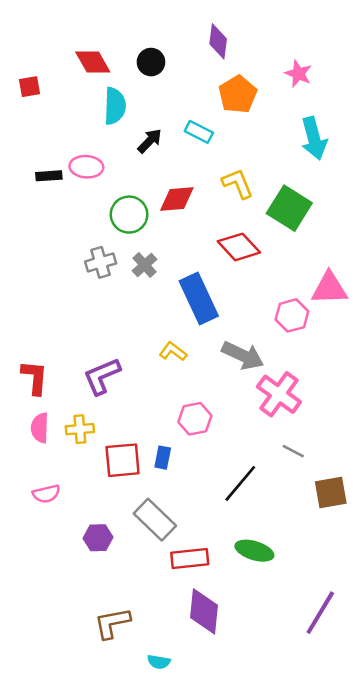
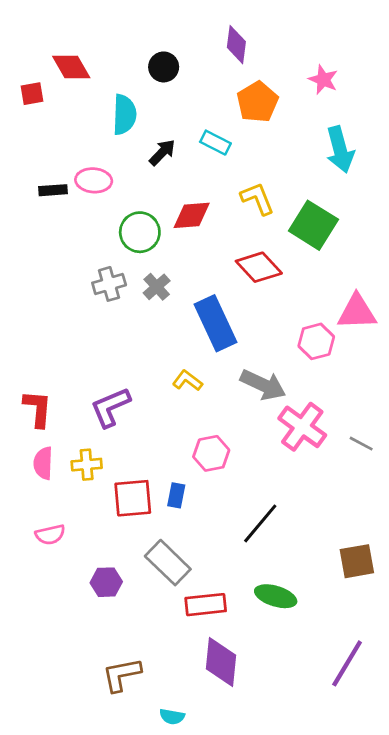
red diamond: (93, 62) -> (71, 67), moved
gray line: (293, 451) -> (361, 444), moved
brown square: (331, 492) -> (357, 561), moved

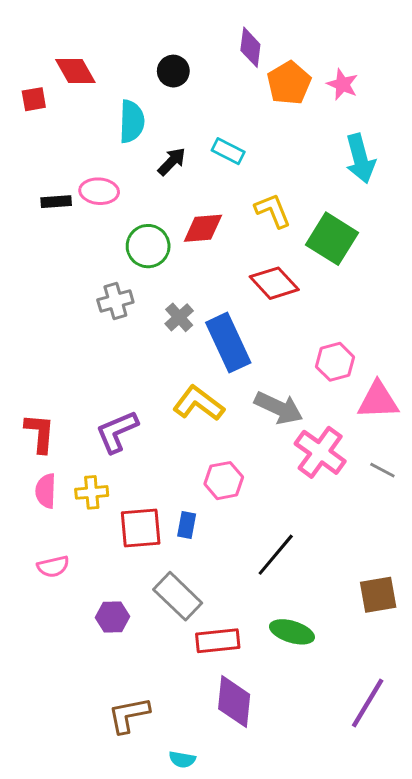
orange pentagon: (257, 102) -> (289, 83), moved
gray cross: (157, 287) -> (179, 317), moved
pink triangle: (357, 312) -> (378, 400), moved
yellow L-shape: (187, 381) -> (199, 403), size x1.6

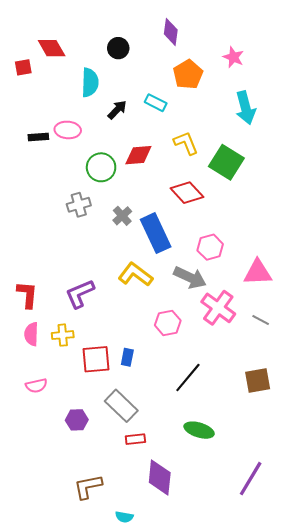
orange pentagon: (289, 83) -> (188, 74), moved
pink hexagon: (335, 362) -> (210, 247), moved
pink hexagon: (224, 481) -> (168, 323), moved
brown square: (378, 595) -> (258, 381), moved
red rectangle: (218, 641) -> (135, 439), moved, size x0.7

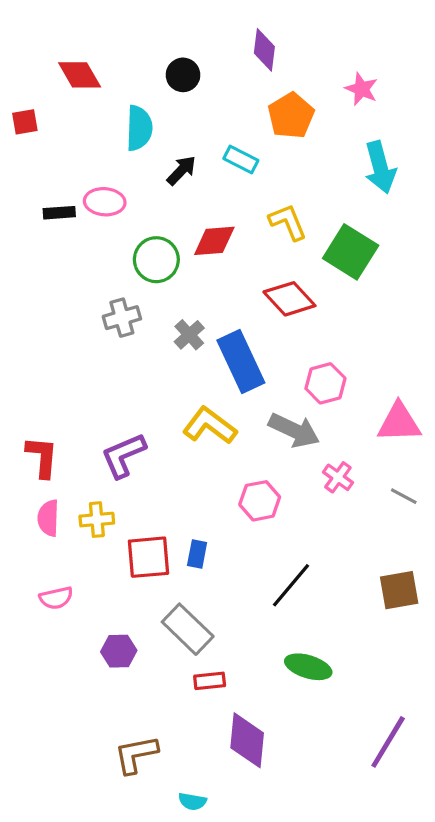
red square: (23, 67) -> (25, 122), moved
pink cross: (218, 308) -> (338, 477), size x0.6

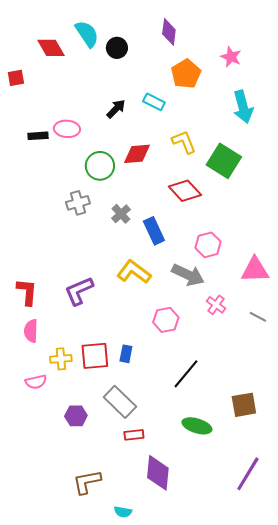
cyan semicircle: (139, 128) -> (87, 34), moved, turned -36
blue rectangle: (241, 361) -> (154, 231), size x0.7
yellow cross: (97, 520) -> (61, 359), moved
brown square: (399, 590) -> (244, 405), moved

